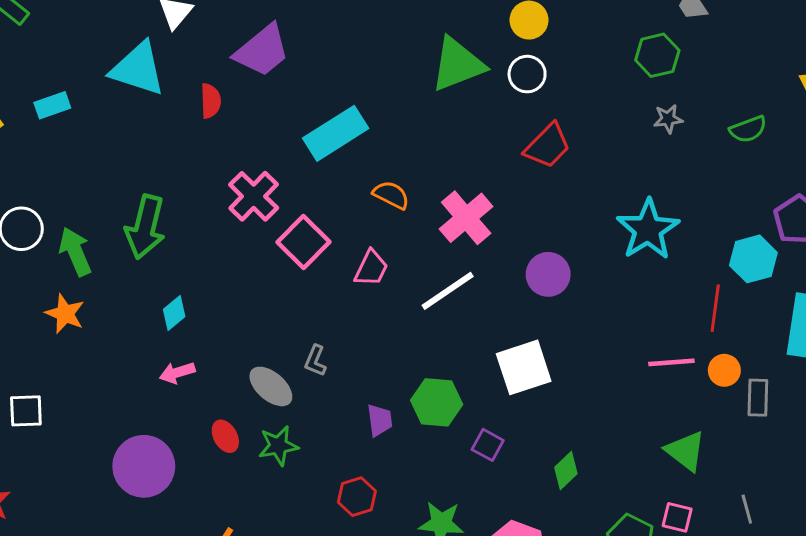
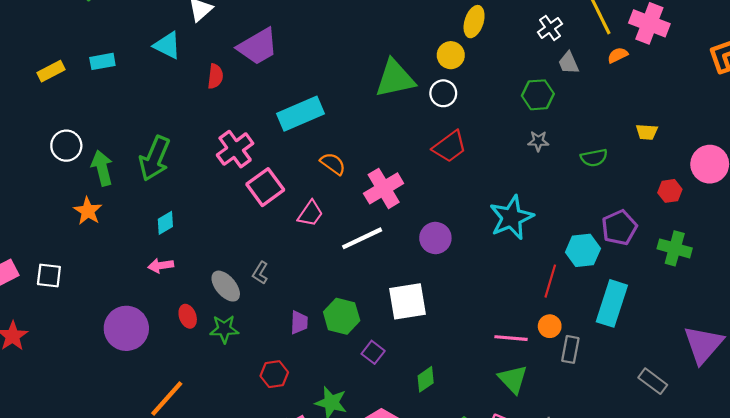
cyan triangle: (138, 69) -> (167, 45), size x0.7
pink line: (671, 362) -> (511, 338), moved

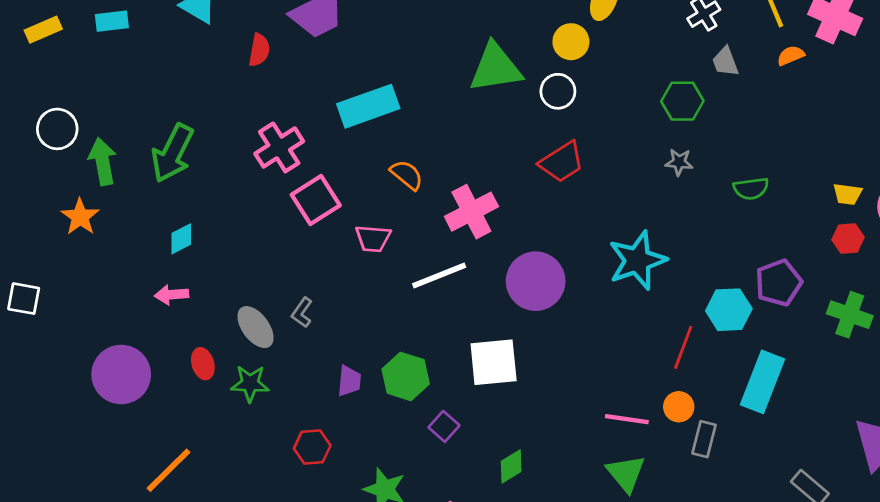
yellow trapezoid: (647, 132) -> (847, 194), moved
pink trapezoid: (310, 214) -> (373, 239), turned 56
purple circle: (435, 238) -> (536, 281), size x1.4

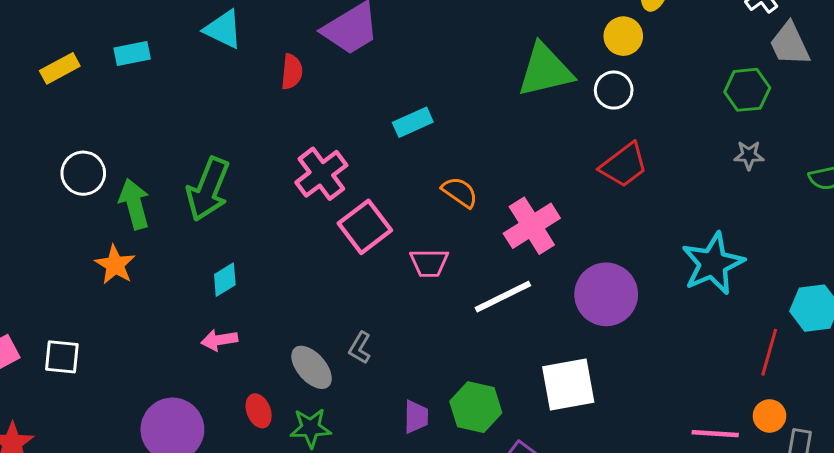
gray trapezoid: (725, 62) -> (790, 44), size x1.4
cyan rectangle: (368, 106) -> (413, 122), size x0.6

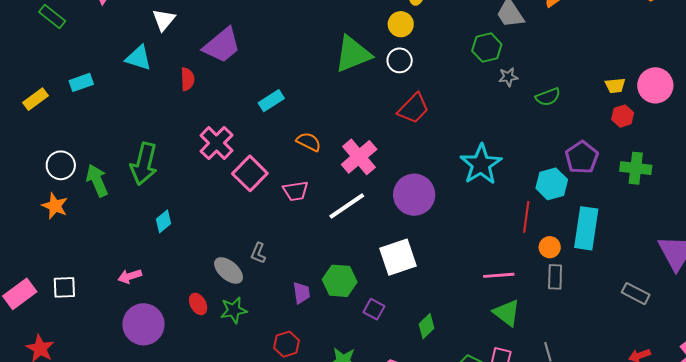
gray star: (749, 155) -> (508, 77), moved
orange star: (115, 265) -> (55, 206), moved
pink arrow: (219, 340) -> (130, 276), moved
orange circle: (769, 416) -> (550, 247), moved

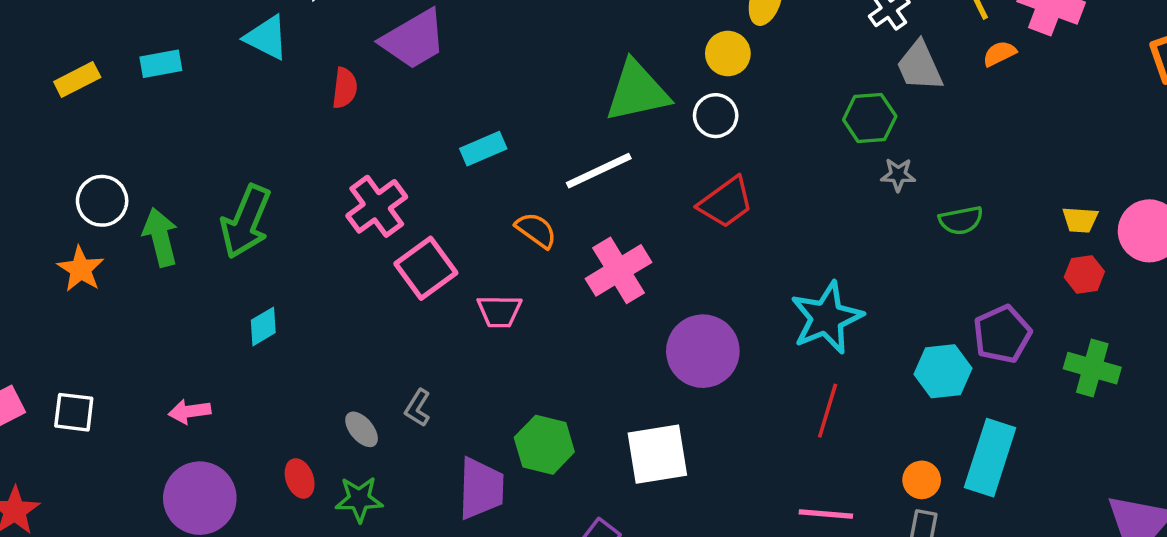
white line: (347, 206) -> (599, 171), moved
red line: (526, 217) -> (828, 411), moved
gray ellipse: (229, 270) -> (362, 429), size x0.7
green hexagon: (340, 281) -> (544, 445), moved
purple trapezoid: (302, 293) -> (481, 488), size x1.6

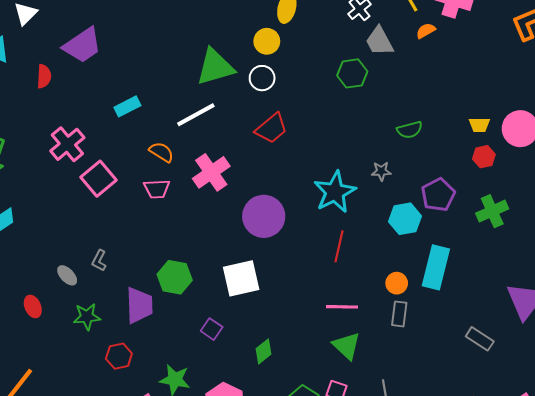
gray star: (898, 175) -> (381, 171), moved
pink trapezoid: (499, 311) -> (157, 189), moved
green cross: (1092, 368) -> (492, 211), turned -36
green star: (359, 499) -> (87, 317), moved

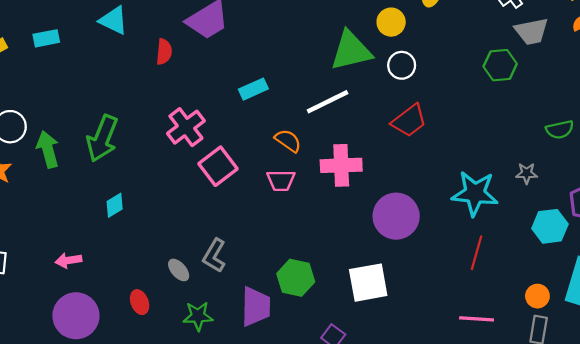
yellow circle: (267, 41) -> (391, 22), moved
gray trapezoid: (379, 41) -> (532, 31), turned -76
pink cross: (211, 172) -> (341, 165), turned 30
cyan star: (335, 192) -> (475, 193), turned 30
gray L-shape: (99, 261) -> (214, 256), size x1.4

